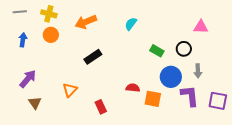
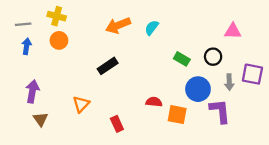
gray line: (20, 12) -> (23, 24), moved
orange arrow: (86, 22) -> (118, 25), moved
purple arrow: (28, 79) -> (32, 91), turned -30
purple square: (218, 101) -> (252, 74), moved

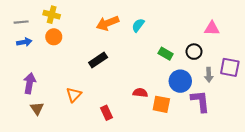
blue arrow: (27, 46) -> (24, 42), turned 72

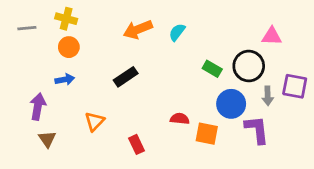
blue arrow: (24, 42) -> (65, 80), moved
black circle: (194, 52) -> (249, 66), size x1.5

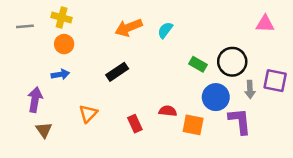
pink triangle: (272, 36) -> (265, 24), moved
red rectangle: (136, 144) -> (135, 124), moved

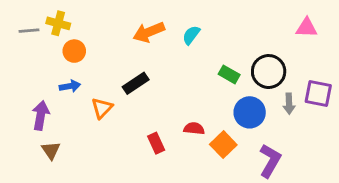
yellow cross: (62, 17) -> (58, 23), moved
orange triangle: (88, 114) -> (102, 108), moved
purple L-shape: (240, 121) -> (270, 161), moved, turned 36
orange square: (193, 125) -> (223, 145), turned 35

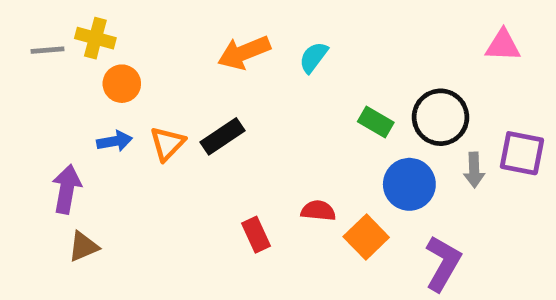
orange triangle: (102, 108) -> (167, 144), moved
brown triangle: (51, 150) -> (83, 247), turned 42

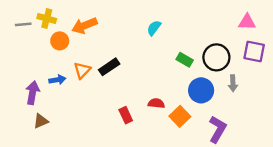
orange arrow: (244, 53) -> (84, 26), moved
blue arrow: (115, 141) -> (57, 80), moved
purple square: (522, 153) -> (254, 51), moved

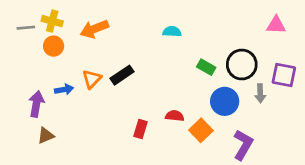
cyan semicircle: (154, 28) -> (172, 32), turned 56
orange circle: (60, 41) -> (54, 46), moved
purple square: (254, 51) -> (284, 75), moved
red rectangle: (126, 115) -> (140, 129), turned 42

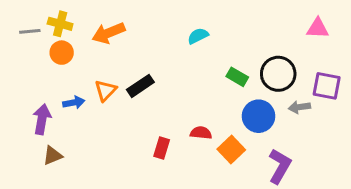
cyan semicircle: (172, 32) -> (198, 36), turned -30
gray arrow: (260, 93) -> (299, 107), turned 84

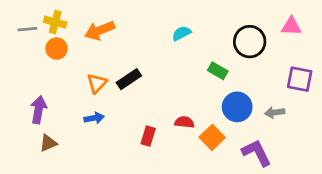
black circle: (278, 74) -> (250, 42), moved
blue arrow: (74, 103) -> (94, 118), moved
gray arrow: (299, 107) -> (275, 112), moved
purple L-shape: (280, 166) -> (257, 153), turned -56

